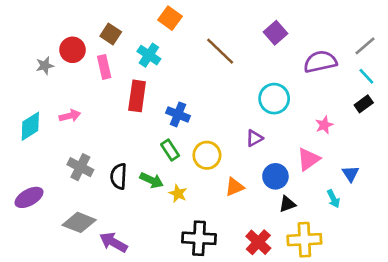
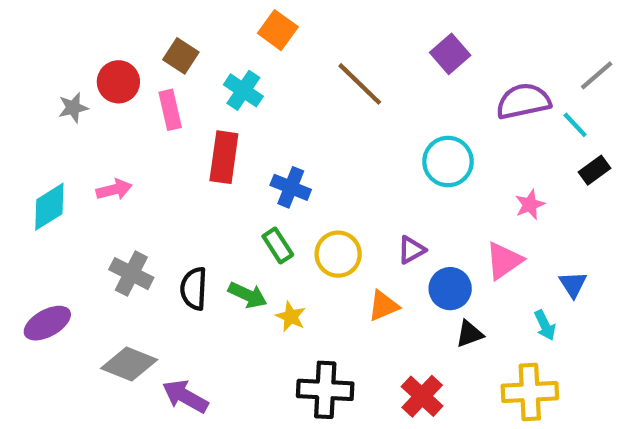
cyan line: (366, 76) -> (575, 125), moved
purple triangle: (254, 138) -> (411, 250), moved
yellow cross: (304, 240) -> (530, 392), moved

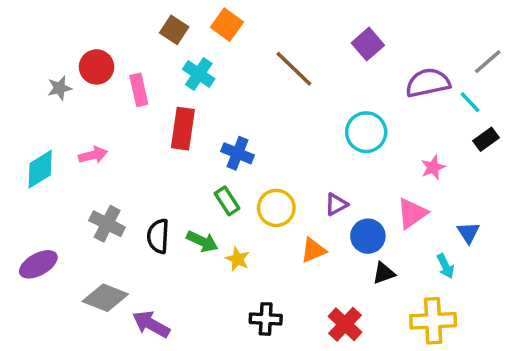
brown square: (181, 56) -> (174, 30), moved
black cross: (325, 390) -> (266, 319), size x0.7

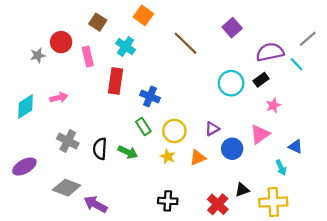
brown square: (174, 30) -> (98, 22), moved
black rectangle: (486, 139) -> (261, 80), moved
blue triangle: (468, 233) -> (295, 146), turned -32
yellow star: (237, 259) -> (168, 156), moved
black triangle: (384, 273) -> (242, 190), moved

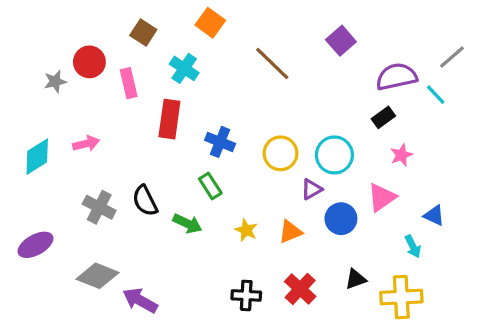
cyan circle: (231, 83) -> (334, 155), moved
yellow circle: (174, 131) -> (281, 153), moved
black semicircle: (100, 149) -> (145, 201), moved, turned -30
red cross: (218, 204) -> (300, 289), moved

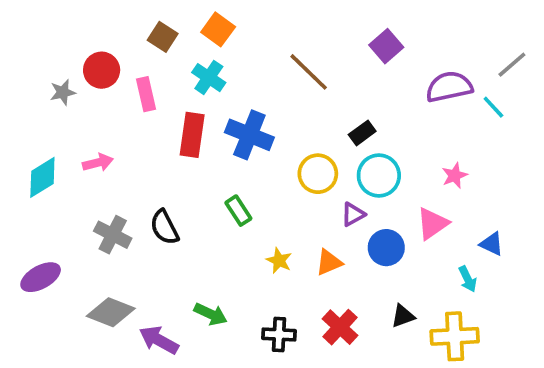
orange square: (210, 23) -> (218, 29), moved
black rectangle: (383, 117) -> (362, 133), moved
blue cross: (220, 142) -> (249, 135), moved, size x1.4
green arrow: (187, 224) -> (211, 314), moved

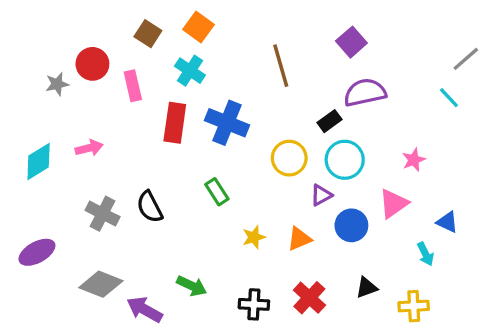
brown line: (309, 72) -> (281, 66), turned 30
purple semicircle: (449, 87) -> (365, 92), moved
yellow star: (279, 261) -> (254, 237), turned 30
yellow cross: (455, 336) -> (414, 306), size x0.7

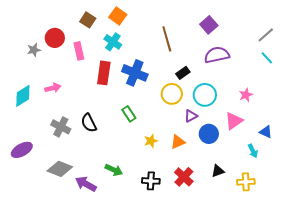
gray line: (466, 59) -> (266, 35), moved
black rectangle: (330, 121) -> (183, 73), moved

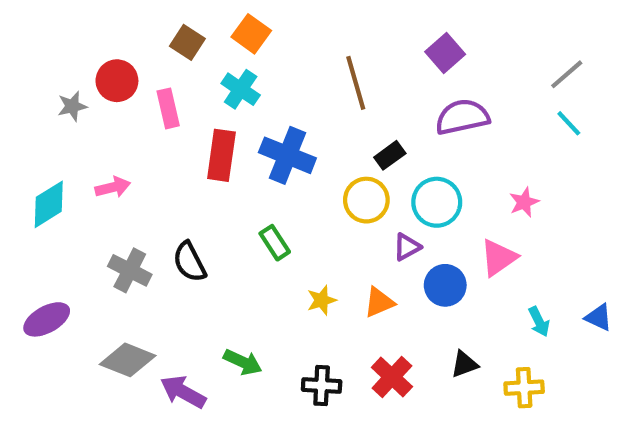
blue triangle: (266, 132) -> (599, 317), moved

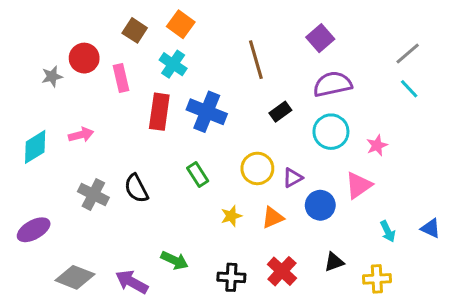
yellow circle: (366, 200) -> (257, 168), moved
cyan circle: (437, 202) -> (331, 132), moved
gray diamond: (128, 360) -> (75, 277), moved

